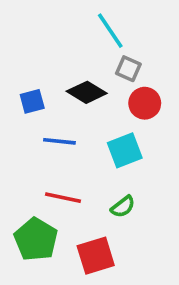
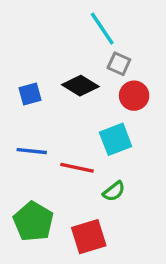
blue line: (59, 141) -> (32, 151), moved
red line: (63, 198) -> (77, 168), moved

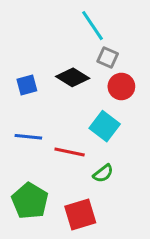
cyan square: (116, 139) -> (105, 126), turned -32

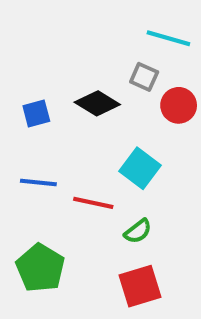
cyan line: (92, 26) -> (168, 38), moved, turned -40
red circle: (121, 86) -> (179, 105), moved
red square: (80, 215) -> (140, 286), moved

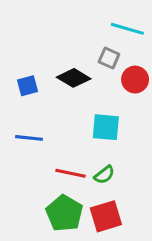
cyan square: (140, 168) -> (106, 127), turned -32
red line: (93, 203) -> (71, 173), moved
green pentagon: (40, 268) -> (64, 213), moved

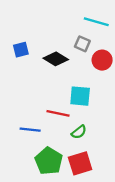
blue square: (27, 86) -> (21, 50), moved
blue line: (29, 138) -> (30, 130), moved
red line: (71, 173) -> (58, 113), moved

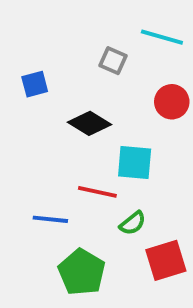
gray square: (82, 44) -> (113, 61), moved
black diamond: (56, 59) -> (90, 123), moved
red square: (80, 163) -> (166, 260), moved

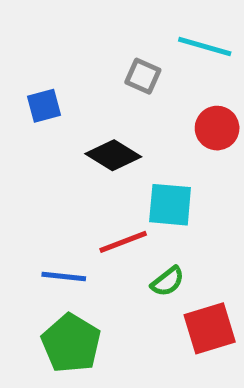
red line: (97, 192) -> (123, 242), turned -33
green pentagon: (82, 272) -> (71, 343), moved

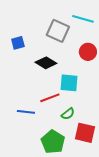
gray square: (143, 76) -> (58, 31), size x1.6
red square: (210, 328) -> (85, 133), turned 30
green pentagon: (71, 343) -> (53, 142), moved

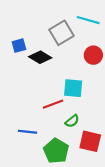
gray square: (58, 31) -> (61, 33), turned 35
black diamond: (46, 63) -> (40, 57), moved
blue line: (26, 112) -> (27, 132), moved

